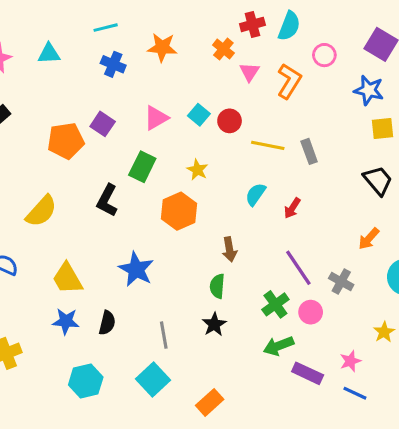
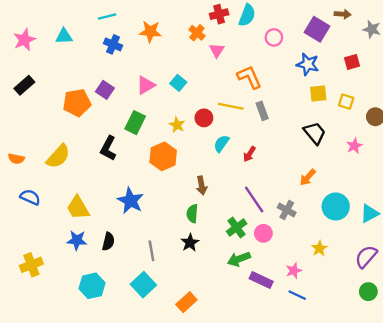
orange L-shape: (289, 81) -> (249, 77), moved, turned -56
red circle: (230, 121) -> (204, 118), moved

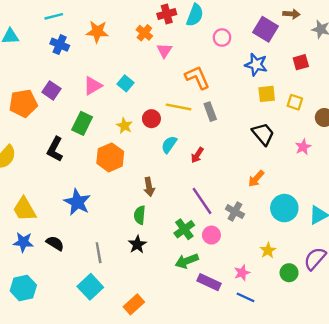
black semicircle: (108, 241) -> (55, 243), turned -72
cyan hexagon: (92, 286) -> (23, 288), moved
green circle: (368, 292) -> (289, 273), moved

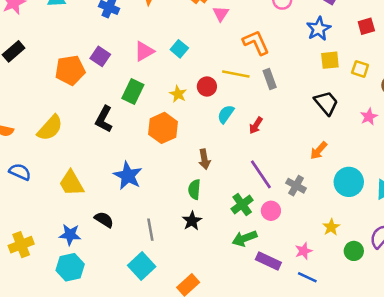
blue star: (256, 65) -> (319, 29), turned 30
blue star: (23, 242) -> (70, 235), moved

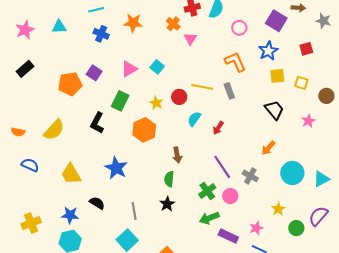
orange L-shape: (256, 43) -> (235, 62), moved

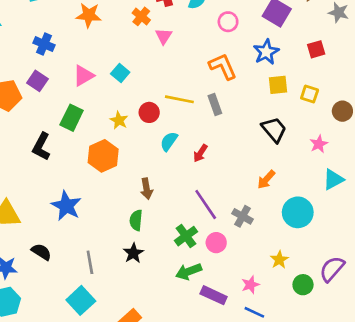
blue cross: (101, 34) -> (44, 44), moved
cyan triangle: (321, 179) -> (333, 180), moved

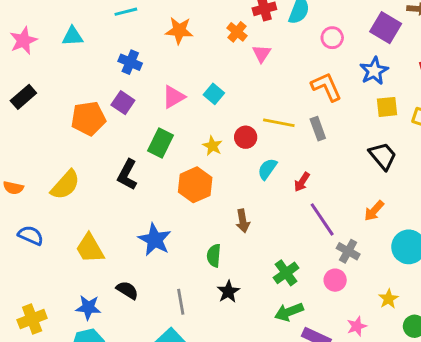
purple line: (206, 204) -> (322, 219), moved
green semicircle: (136, 220) -> (214, 256), moved
pink circle: (216, 243) -> (335, 280), moved

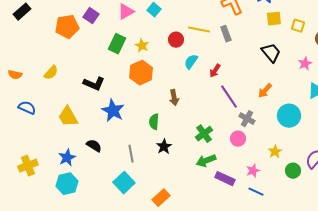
yellow star: (212, 146) -> (142, 46), moved
black L-shape: (127, 175) -> (94, 84), moved, turned -95
yellow semicircle: (65, 185) -> (51, 73), size x0.7
blue star: (88, 307) -> (67, 158), turned -30

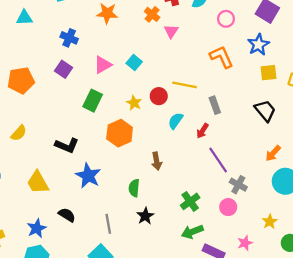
orange pentagon: (67, 27) -> (21, 80), moved
gray rectangle: (226, 34) -> (215, 105), moved
yellow star: (142, 46) -> (134, 103), moved
orange arrow: (265, 91) -> (273, 153), moved

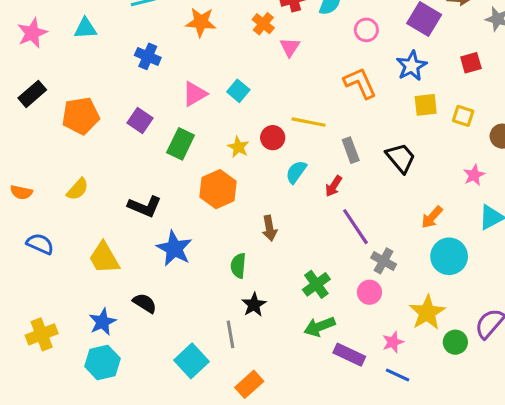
purple square: (64, 69) -> (140, 120), moved
black trapezoid: (265, 111) -> (401, 158), moved
yellow star: (270, 222) -> (427, 313), size x1.6
gray line: (108, 224) -> (231, 334), moved

